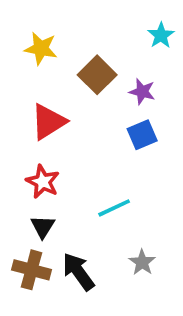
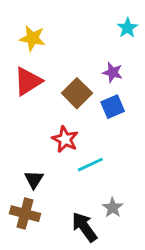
brown square: (97, 75) -> (77, 93), moved
red triangle: (48, 122) -> (28, 81), moved
red star: (43, 182) -> (65, 139), moved
black arrow: (78, 272) -> (84, 227), moved

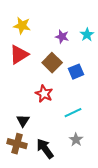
cyan star: (127, 28) -> (87, 35), moved
purple star: (113, 72) -> (62, 37), moved
cyan line: (90, 165) -> (73, 113), moved
black arrow: (84, 227) -> (45, 149), moved

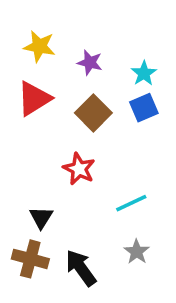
cyan star: (87, 35) -> (144, 73), moved
purple star: (62, 37) -> (90, 63), moved
blue square: (76, 72) -> (144, 108), moved

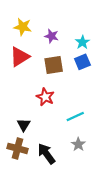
brown square: (93, 113) -> (54, 65), turned 36

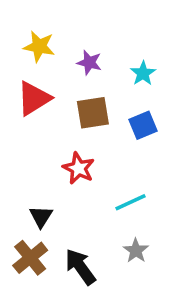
blue square: (82, 62) -> (143, 125), moved
brown cross: (18, 148) -> (30, 258), turned 36

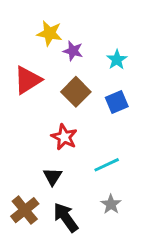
yellow star: (39, 46) -> (50, 33), moved
brown square: (93, 113) -> (76, 92), turned -36
black triangle: (41, 217) -> (53, 176), moved

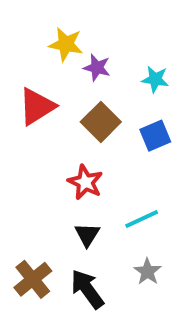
cyan star: (117, 60) -> (155, 79), turned -30
black triangle: (53, 176) -> (87, 235), moved

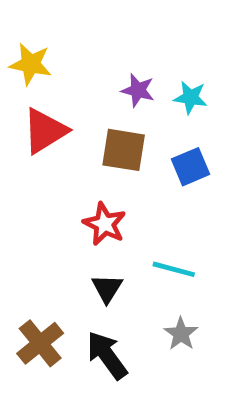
yellow star: (66, 44) -> (31, 64), moved
purple star: (97, 68) -> (138, 90), moved
brown square: (101, 122) -> (124, 150), turned -36
cyan line: (142, 219) -> (174, 269), turned 40

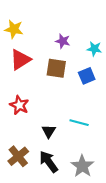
cyan star: (190, 97) -> (94, 49), moved
red star: (105, 224) -> (19, 105), moved
gray star: (181, 334) -> (82, 166), moved, size x1.5

